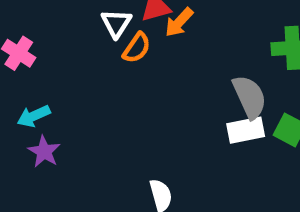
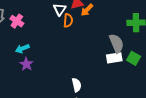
orange semicircle: (137, 48) -> (68, 20), turned -32

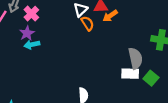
orange semicircle: (68, 20) -> (87, 23), turned -48
purple star: (26, 64) -> (27, 33), moved

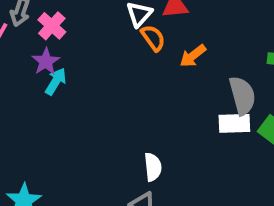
orange arrow: (110, 16) -> (193, 56), moved
cyan arrow: (32, 45) -> (56, 81), turned 136

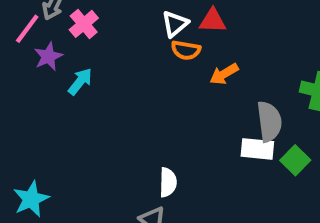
orange semicircle: (153, 38) -> (186, 50), turned 128
purple star: (46, 62) -> (48, 56), moved

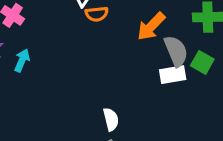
orange arrow: (224, 74) -> (151, 26), moved, size x1.4
green square: (295, 160) -> (202, 62), moved

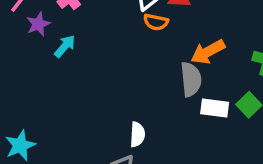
gray semicircle: (176, 51) -> (191, 79), moved

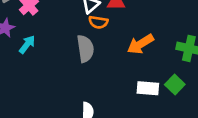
gray semicircle: (191, 79) -> (85, 49), moved

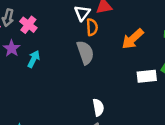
orange semicircle: (98, 22) -> (92, 27), turned -91

